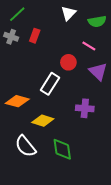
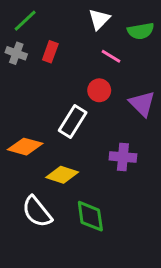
pink line: (89, 46) -> (111, 56), moved

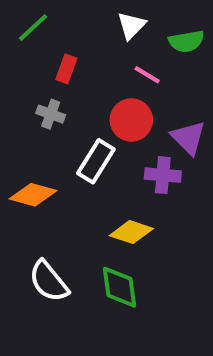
gray cross: (16, 53) -> (51, 114), moved
red circle: (99, 90) -> (131, 120), size x1.4
purple cross: (123, 157) -> (163, 175), moved
yellow diamond: (62, 175) -> (131, 232), moved

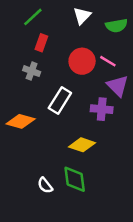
green line: (33, 28) -> (33, 17), moved
pink line: (147, 75) -> (108, 61), moved
red circle: (131, 120) -> (82, 61), moved
white semicircle: (49, 281) -> (45, 185), moved, size x0.6

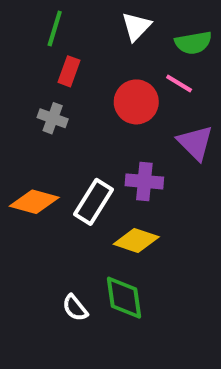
green line: (33, 17) -> (55, 29), turned -30
pink line: (108, 61) -> (179, 84), moved
white rectangle: (60, 101) -> (93, 202), moved
purple cross: (102, 109) -> (144, 181), moved

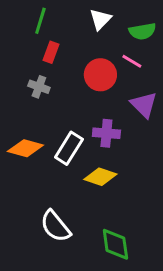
green diamond: (124, 298) -> (115, 244), moved
white semicircle: (75, 308) -> (55, 226), size x1.6

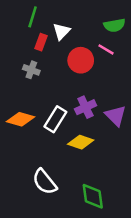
white triangle: (100, 19) -> (61, 31), moved
purple triangle: (144, 105) -> (116, 116), moved
purple cross: (106, 133) -> (86, 107), turned -30

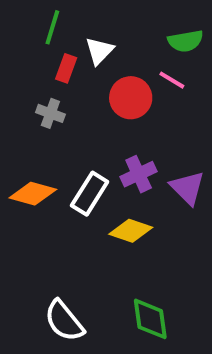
white semicircle: (45, 182) -> (64, 321), moved

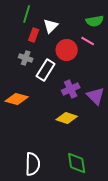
white rectangle: (90, 194) -> (46, 70), moved
white semicircle: (64, 321) -> (33, 164), turned -140

